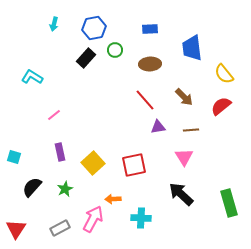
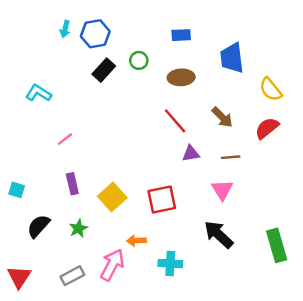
blue hexagon: (94, 28) -> (95, 34), moved

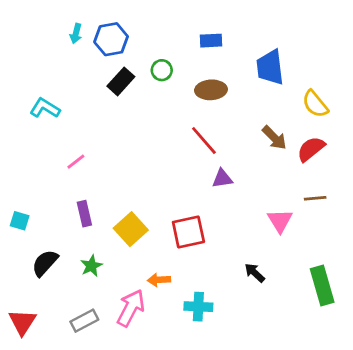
brown arrow: (222, 117) -> (274, 138), moved
brown line: (231, 157) -> (315, 198), moved
pink triangle: (222, 190) -> (280, 221), moved
black arrow: (219, 235) -> (255, 273), size x0.6

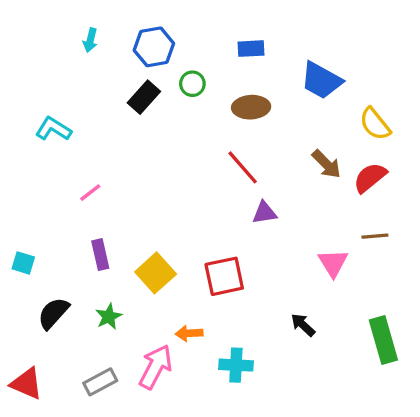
blue hexagon: (111, 39) -> (154, 47), moved
blue trapezoid: (270, 67) -> (321, 80), turned -54
red triangle: (22, 322) -> (27, 384), turned -40

